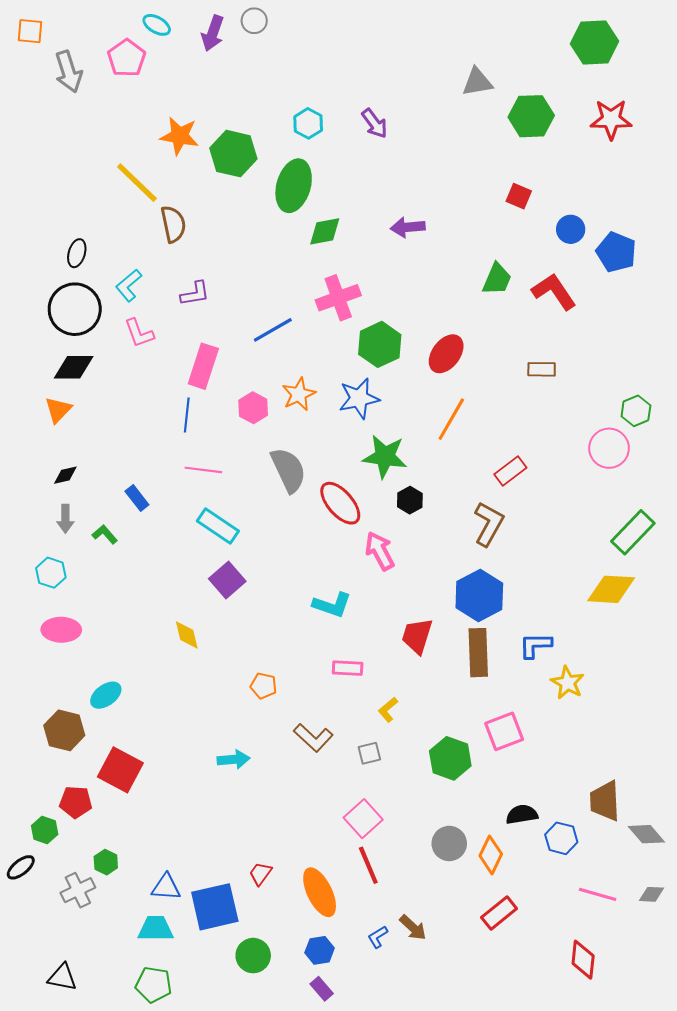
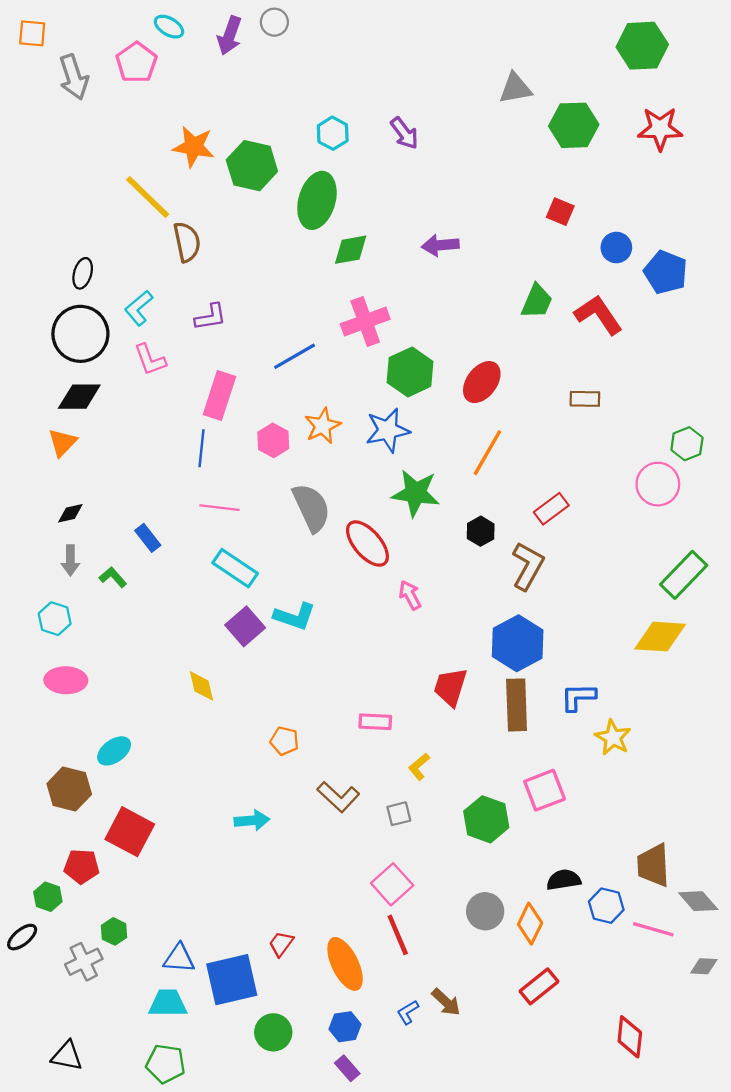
black hexagon: (410, 500) -> (481, 531), moved
pink arrow: (380, 551) -> (410, 595), size x0.7
cyan L-shape: (332, 605) -> (295, 616), moved
pink line: (598, 894) -> (653, 929), moved

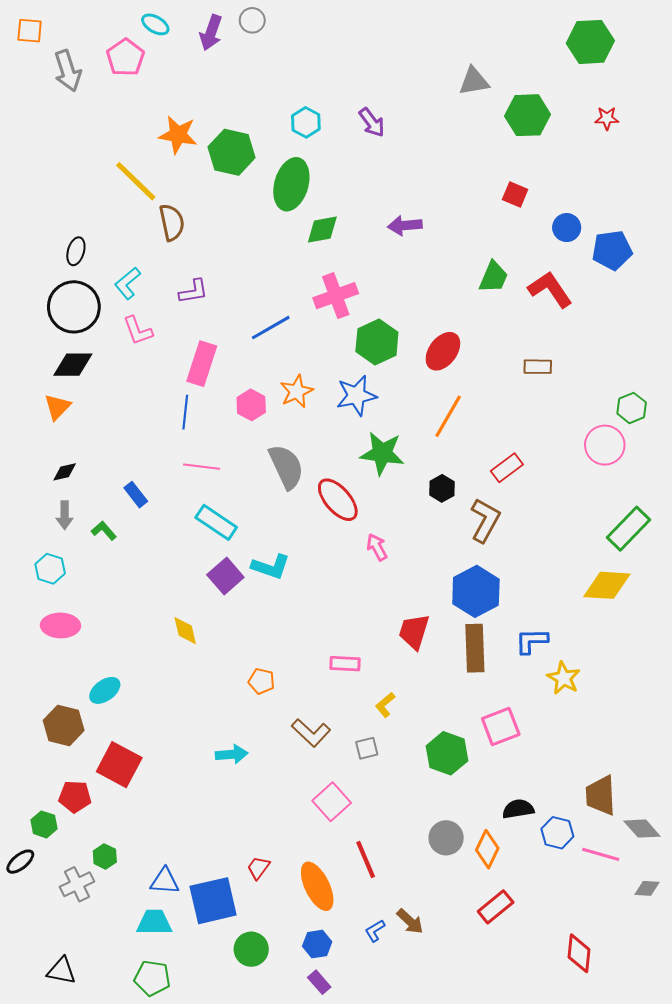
red star: (660, 129) -> (607, 118), size x0.6
blue pentagon: (666, 272) -> (612, 250), turned -30
pink square: (392, 884) -> (332, 802), moved

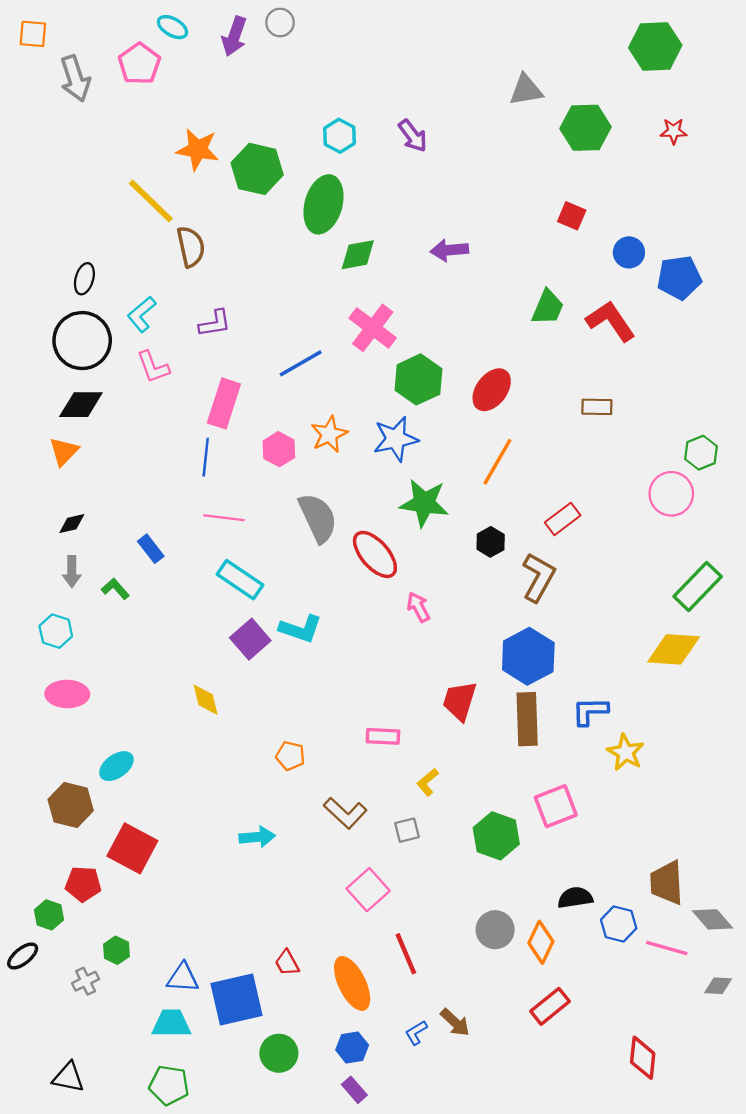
pink cross: (336, 296) -> (373, 328), turned -33
red trapezoid: (258, 868) -> (287, 963), turned -65
gray cross: (77, 884) -> (86, 981), size x0.7

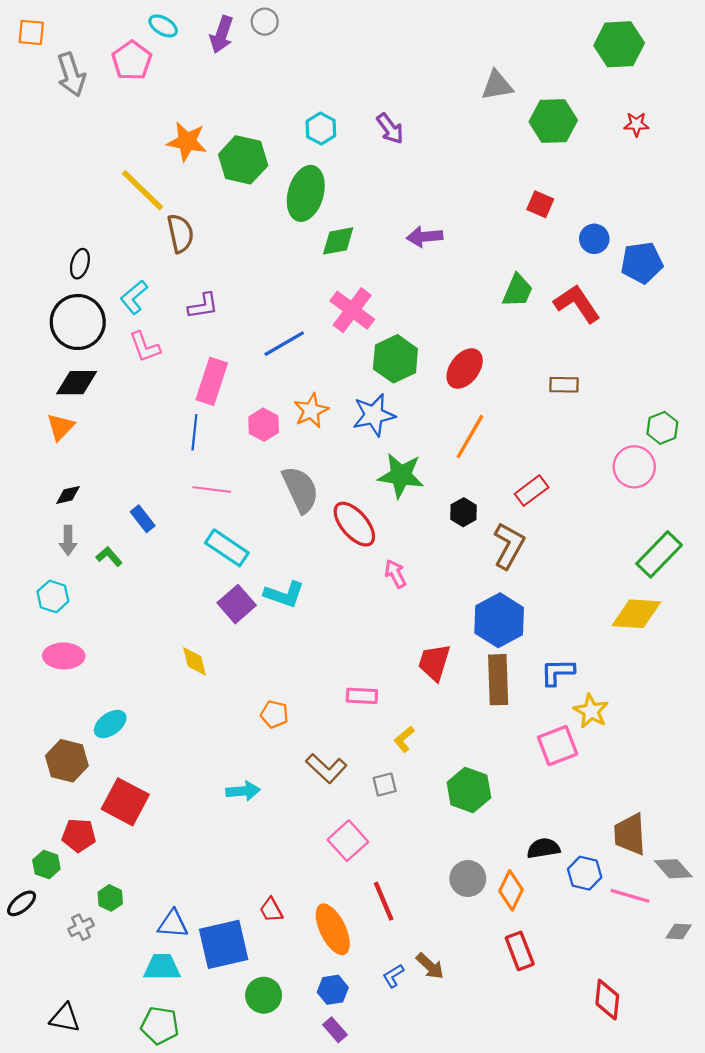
pink square: (556, 806) -> (558, 746), moved
red rectangle: (550, 1006) -> (520, 951), turned -72

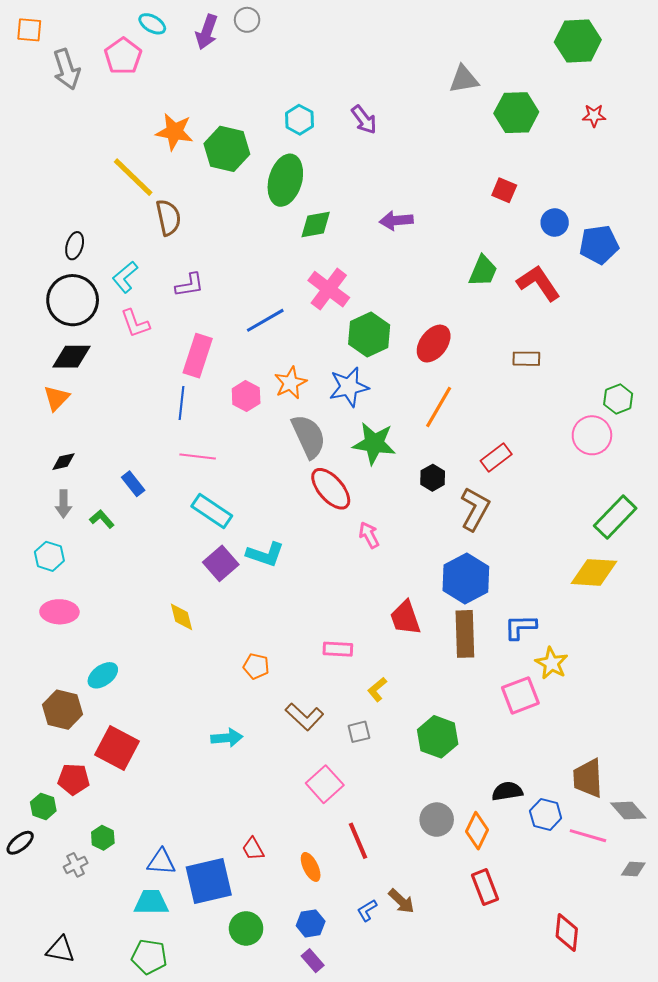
gray semicircle: (300, 490) -> (309, 436), moved
red trapezoid: (434, 662) -> (405, 618), turned -36
orange ellipse: (333, 929) -> (311, 867), size x0.6

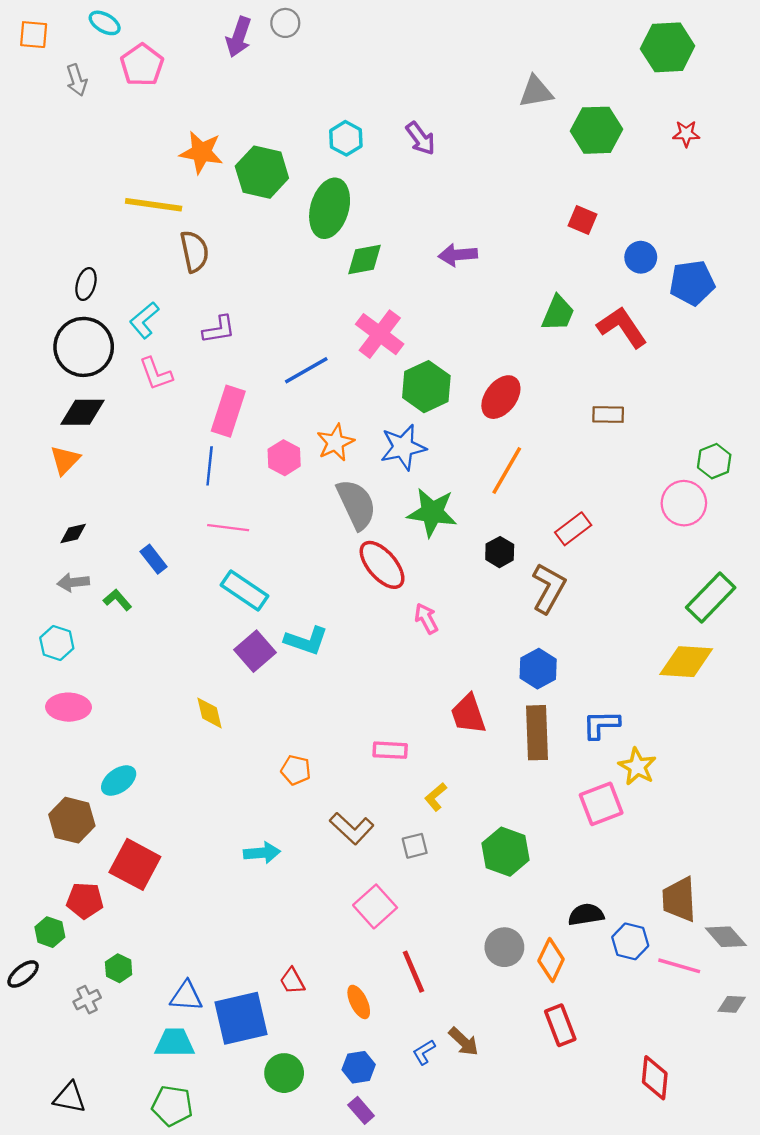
cyan ellipse: (152, 24) -> (105, 23), moved
gray arrow: (67, 69) -> (77, 80), size x0.7
yellow line: (133, 177) -> (154, 205), turned -36
gray arrow: (63, 504) -> (73, 582), turned 84
blue hexagon: (466, 579) -> (538, 669), size x0.7

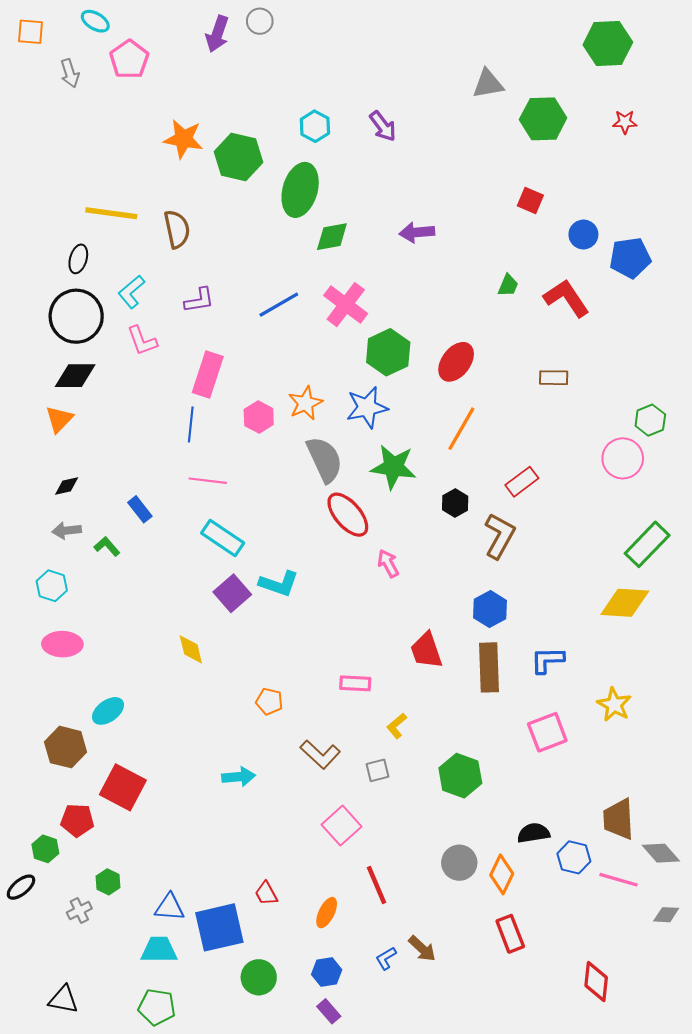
yellow line: (154, 205) -> (111, 213), moved
green trapezoid: (558, 313) -> (508, 285), size x0.7
blue line: (306, 370) -> (279, 305), moved
yellow star: (637, 767) -> (614, 705), moved
orange ellipse: (359, 1002) -> (327, 913), turned 52

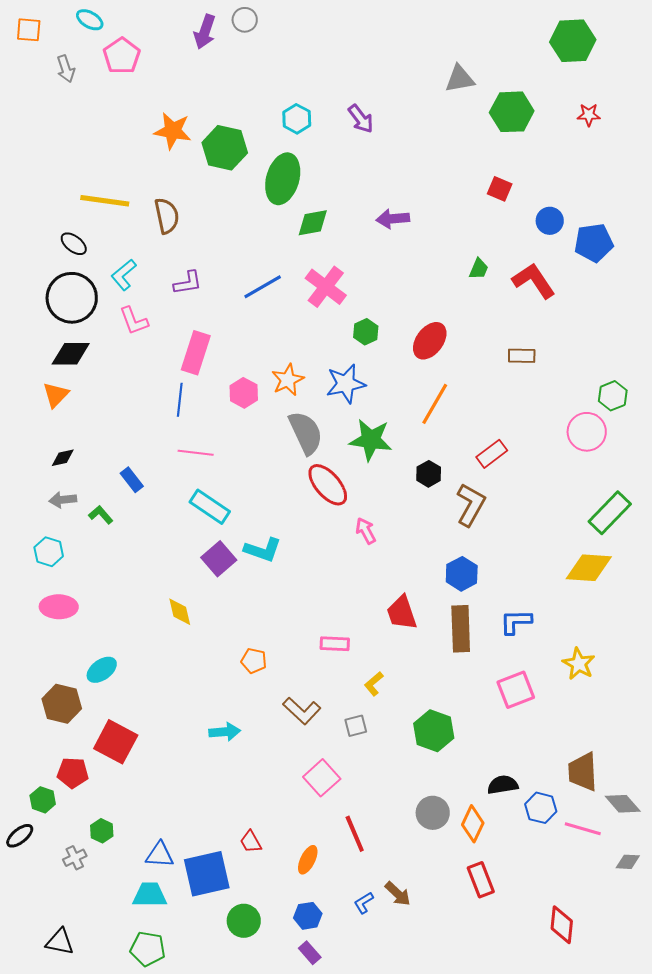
black ellipse: (78, 259) -> (74, 244), turned -68
green hexagon: (388, 352) -> (366, 332), size x0.6

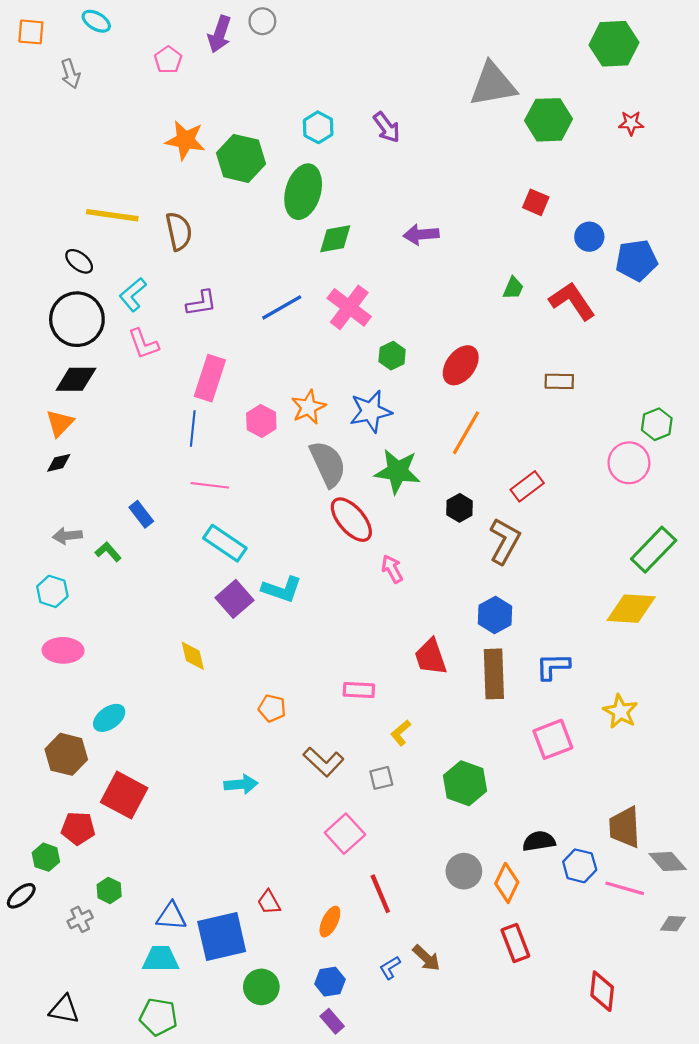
pink pentagon: (122, 56) -> (168, 60), moved, size x0.7
gray triangle: (460, 79) -> (493, 84), size x1.5
black diamond: (63, 458) -> (59, 463), moved

